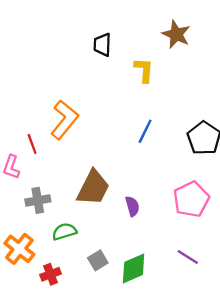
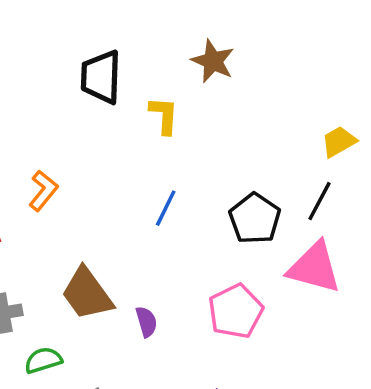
black trapezoid: (102, 45) -> (101, 77), size x1.5
orange L-shape: (64, 120) -> (43, 191), size x0.7
brown trapezoid: (93, 188) -> (87, 294), turned 117

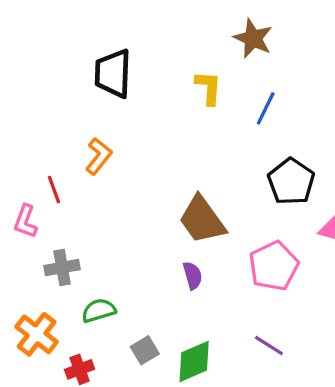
black trapezoid: (101, 77) -> (113, 73), moved
blue line: (166, 208) -> (266, 108), moved
brown trapezoid: (87, 294) -> (202, 220), moved

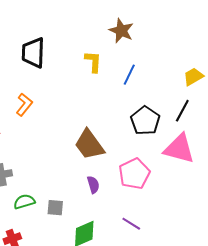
purple semicircle: (193, 275) -> (93, 185), moved
gray square: (145, 350) -> (55, 208), moved, turned 36

